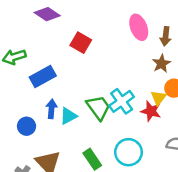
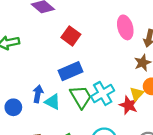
blue rectangle: (43, 77) -> (71, 71), moved
cyan triangle: (68, 116) -> (53, 102), turned 49

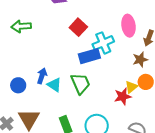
blue rectangle: (71, 71) -> (89, 56), moved
cyan cross: (103, 93) -> (103, 43), moved
red star: (129, 105) -> (123, 96), turned 30

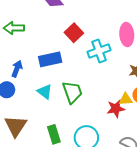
blue rectangle: (89, 56) -> (50, 59), moved
blue arrow: (42, 76) -> (17, 69), moved
yellow triangle: (131, 87) -> (126, 99), turned 32

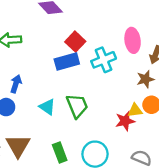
blue rectangle: (50, 59) -> (67, 62), moved

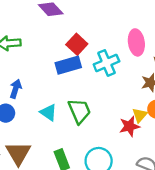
yellow triangle: (135, 110) -> (140, 115), turned -42

